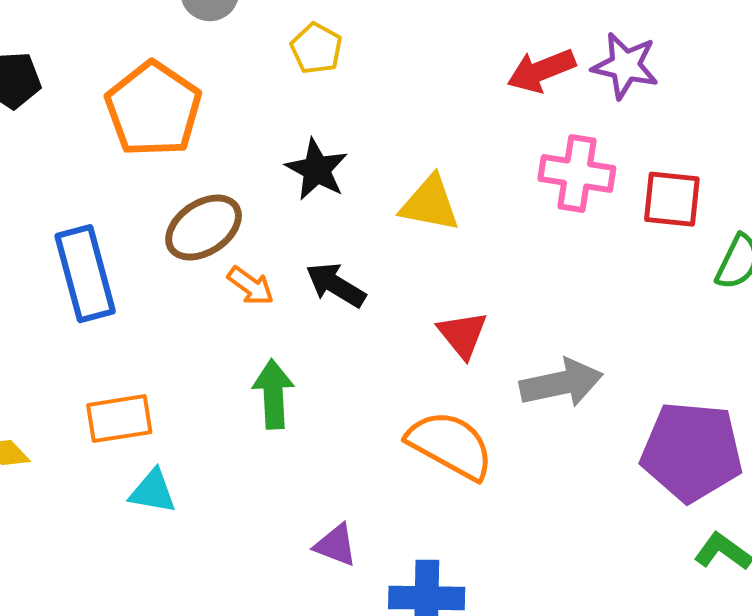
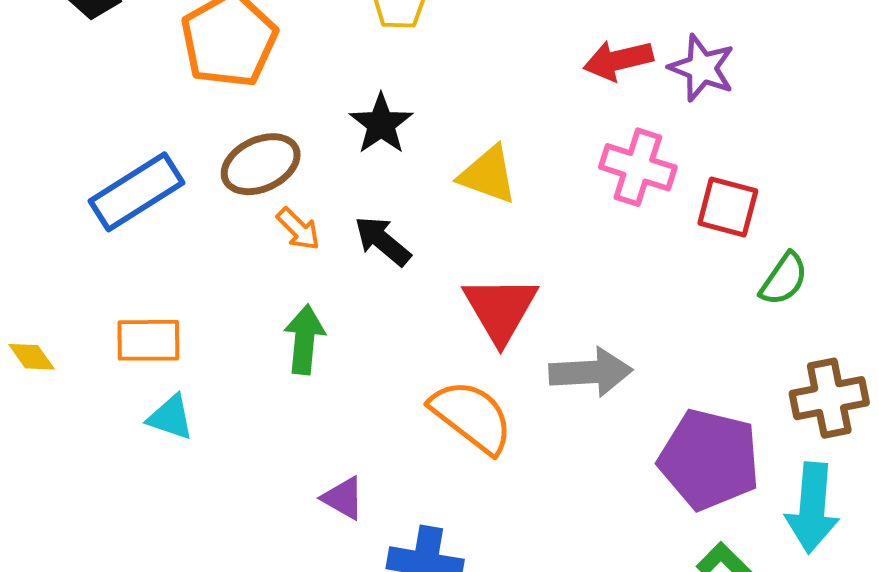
blue rectangle: (85, 274) -> (137, 192), turned 64
red triangle: (462, 335) -> (500, 309), size x1.5

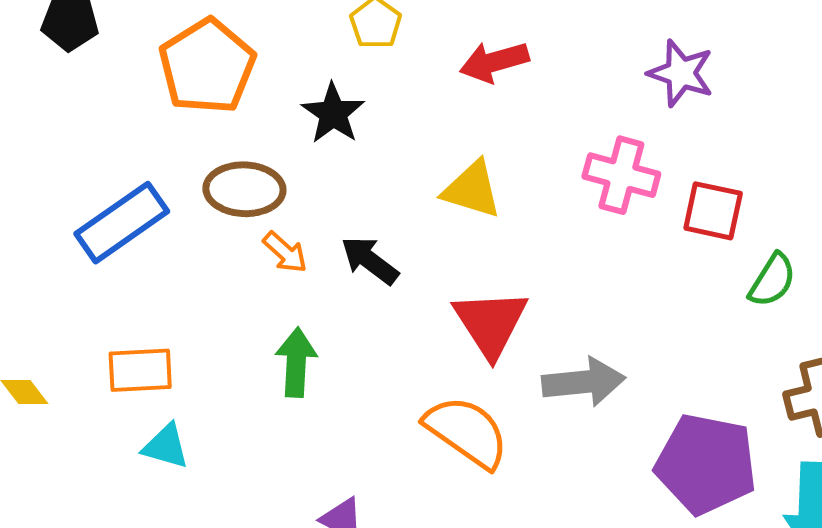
red arrow: (618, 60) -> (494, 62), moved
black star: (381, 124) -> (333, 113), moved
brown ellipse: (261, 164) -> (244, 189), turned 30

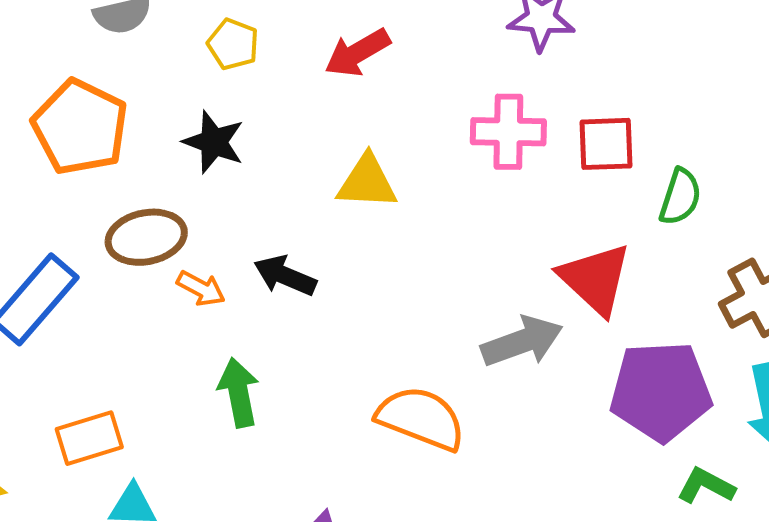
red triangle: (490, 323) -> (595, 279), moved

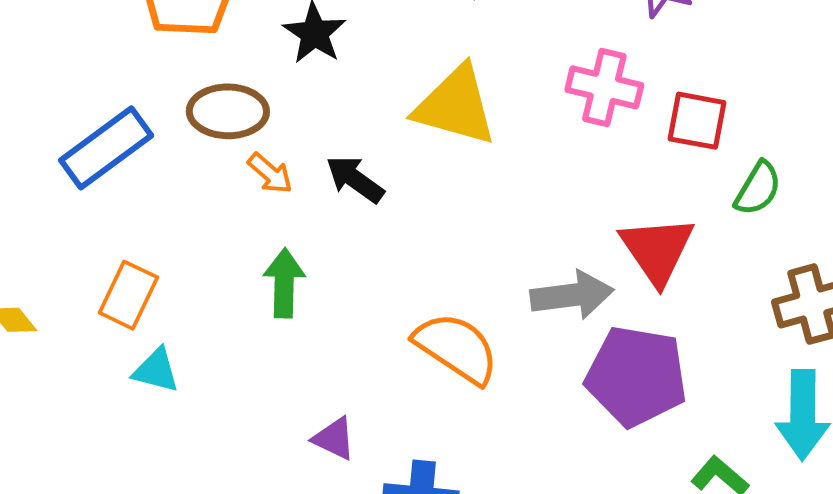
yellow triangle: (367, 182) -> (455, 106), size x1.4
purple pentagon: (661, 391) -> (636, 376), moved
orange rectangle: (89, 438) -> (128, 295), turned -60

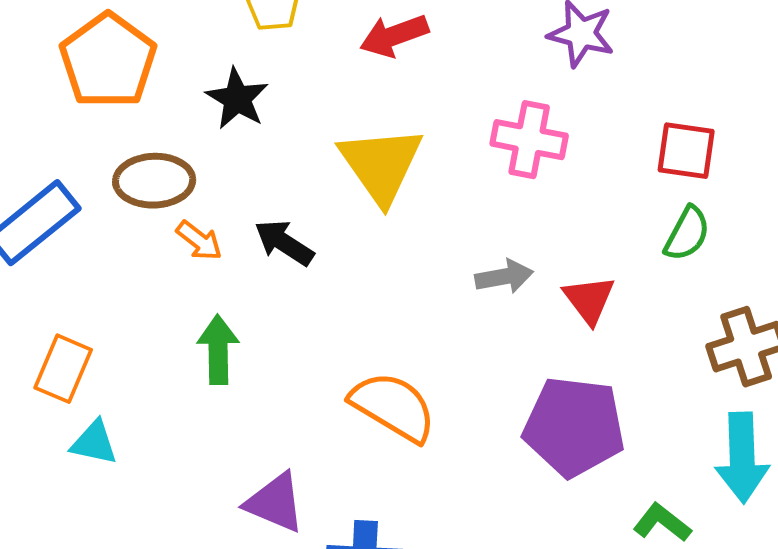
yellow triangle: (455, 106) -> (381, 165), turned 42
red square: (697, 121) -> (686, 151), moved
red triangle: (657, 250) -> (589, 300), size x0.7
gray arrow: (572, 295) -> (504, 277), moved, size x0.7
purple triangle: (334, 439) -> (275, 503), size x1.4

